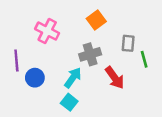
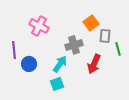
orange square: (96, 20) -> (91, 23), moved
red arrow: (115, 78) -> (94, 64), turned 60
cyan square: (69, 102) -> (57, 84), turned 32

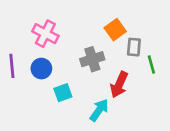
blue circle: (29, 64) -> (41, 69), moved
cyan arrow: (60, 64) -> (99, 110), moved
cyan square: (57, 84) -> (63, 93), moved

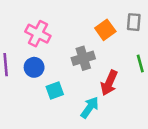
gray rectangle: (134, 47) -> (134, 22), moved

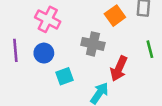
gray cross: (83, 58) -> (93, 44), turned 30

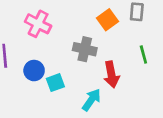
blue circle: (44, 53) -> (34, 71), moved
red arrow: (119, 69) -> (111, 75), turned -35

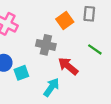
green line: (143, 55) -> (95, 49), turned -40
red arrow: (111, 75) -> (68, 66), turned 140

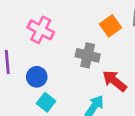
cyan square: (21, 73) -> (46, 102), moved, turned -32

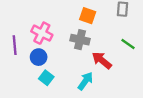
orange square: (110, 26) -> (88, 16), moved, turned -35
pink cross: (41, 30) -> (42, 33), moved

